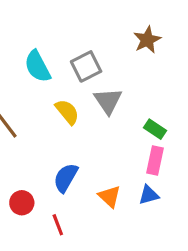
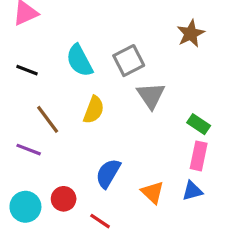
yellow semicircle: (67, 112) -> (94, 110), moved, turned 60
red line: (58, 225) -> (100, 221), turned -35

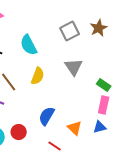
gray square: (129, 61) -> (70, 31), moved
red line: (100, 221) -> (55, 146), moved

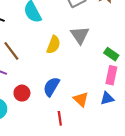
yellow semicircle: (38, 76) -> (53, 45), moved
red circle: (19, 132) -> (22, 93), moved
red line: (55, 146) -> (60, 118), turned 48

